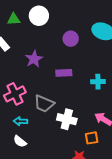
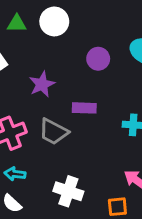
gray trapezoid: (44, 104) -> (54, 132), moved
white cross: (67, 119) -> (68, 191), moved

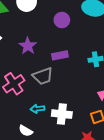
gray trapezoid: (54, 132) -> (43, 76), turned -35
cyan arrow: (15, 174) -> (37, 109), moved

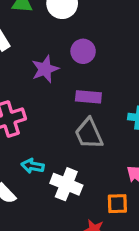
purple circle: (62, 20) -> (83, 51), moved
gray trapezoid: (43, 76) -> (89, 134), moved, turned 70

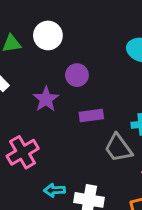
gray trapezoid: (89, 134) -> (118, 148), moved

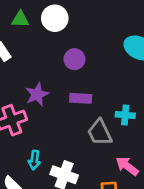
purple star: (46, 99) -> (37, 94), moved
cyan arrow: (54, 190) -> (34, 160), turned -90

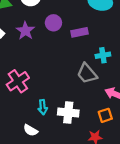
purple star: (37, 94) -> (25, 31), moved
purple rectangle: (81, 98) -> (79, 32), moved

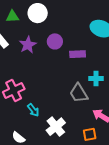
cyan arrow: (43, 107) -> (33, 110), moved, turned -40
white cross: (68, 113) -> (56, 127), turned 36

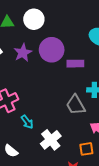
purple circle: (55, 41) -> (52, 50), size x1.5

